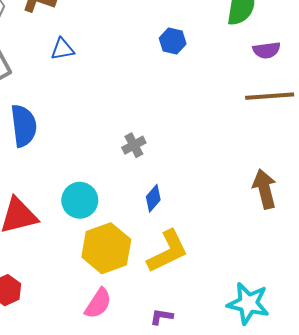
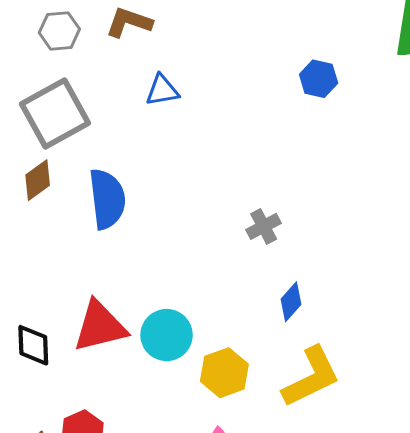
cyan circle: (80, 200) -> (167, 335), moved
yellow hexagon: (106, 248) -> (224, 373), size x0.7

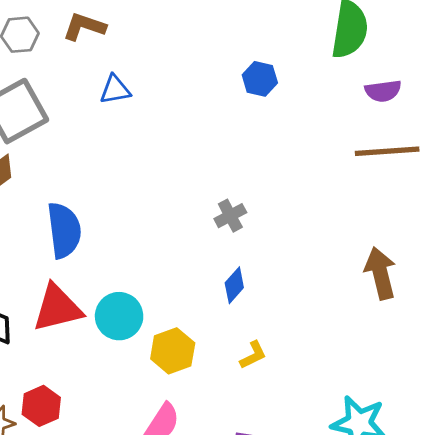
blue semicircle: (107, 199) -> (64, 230), moved
gray cross: (264, 226) -> (230, 216), moved
yellow L-shape: (311, 377) -> (253, 355), size x0.5

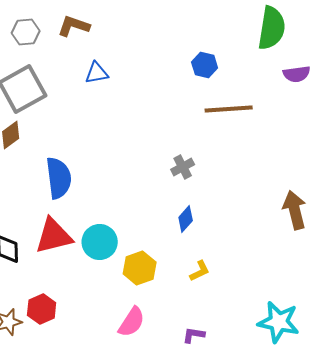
brown line: (387, 151) -> (229, 109), moved

